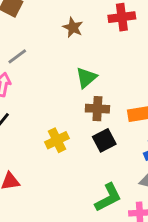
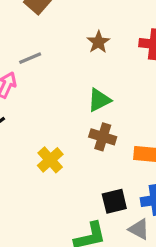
yellow cross: (57, 140) -> (50, 160), turned -30
black square: (104, 140) -> (114, 201), moved

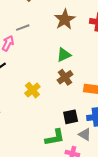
brown star: (98, 42) -> (65, 19), size x1.5
brown cross: (103, 137) -> (65, 77), turned 35

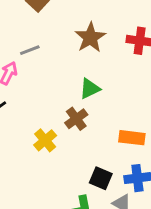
brown cross: (65, 77) -> (76, 119), moved
black square: (71, 117) -> (101, 178), turned 35

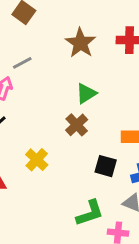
yellow cross: (45, 140) -> (37, 160), moved
black square: (101, 178) -> (106, 166), moved

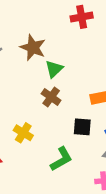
brown star: (80, 43) -> (33, 48), moved
green L-shape: (90, 213) -> (61, 159), moved

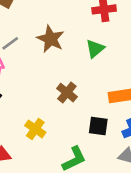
green triangle: (54, 69) -> (95, 49), moved

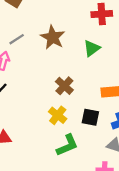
yellow cross: (35, 129) -> (58, 115), moved

